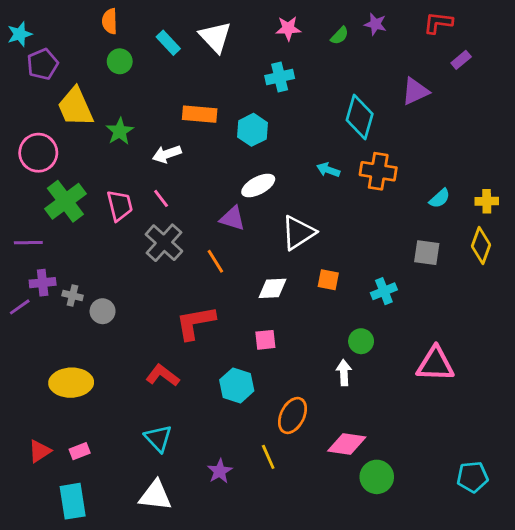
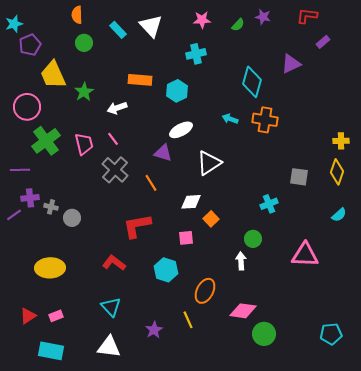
cyan semicircle: (440, 198) -> (339, 215), moved
orange square: (328, 280) -> (211, 219), moved, turned 35
cyan rectangle: (73, 501) -> (51, 351), turned -70

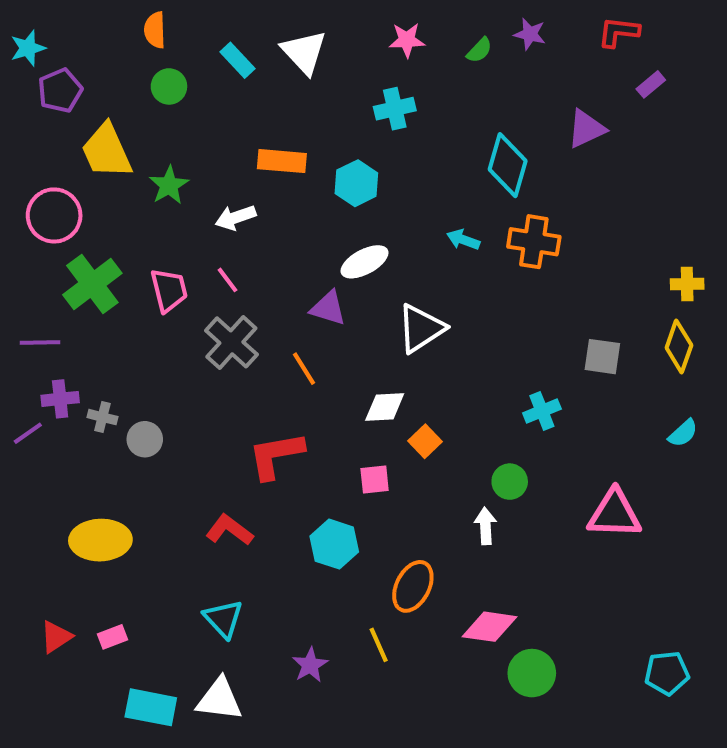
cyan rectangle: (51, 351) -> (151, 707), moved

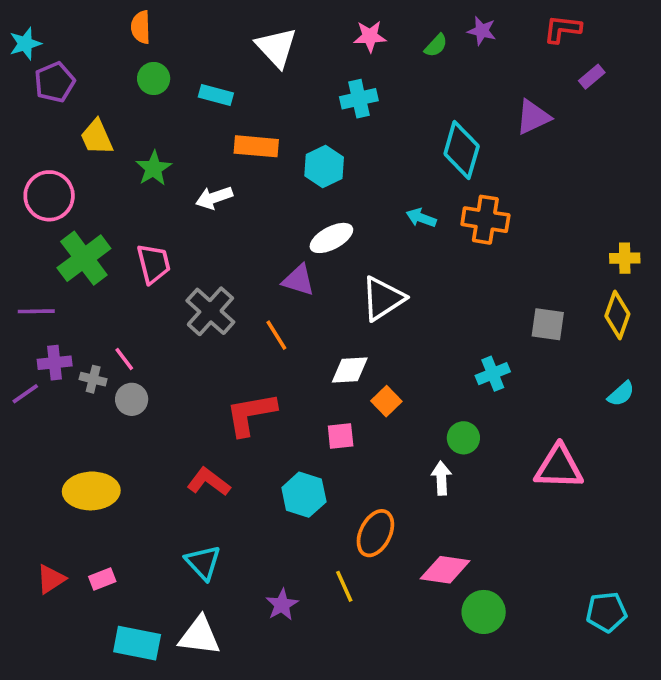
cyan rectangle: (238, 60) -> (216, 95), moved, turned -32
yellow trapezoid: (106, 151) -> (97, 137), size x0.7
pink line: (227, 280) -> (124, 359), moved

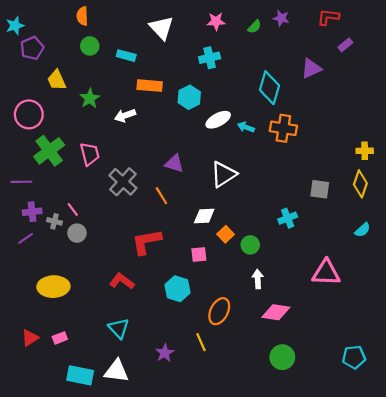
white ellipse: (331, 238) -> (218, 120), moved
purple line: (25, 394) -> (26, 238), moved
green circle: (463, 438) -> (250, 245), moved
pink diamond: (445, 570) -> (276, 312), moved

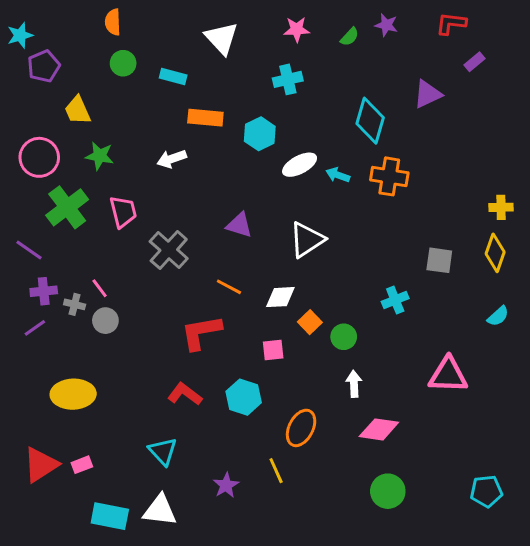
green star: (90, 98) -> (100, 156), moved, turned -30
purple line: (21, 182) -> (29, 250), turned 36
orange line: (161, 196) -> (229, 287), moved, turned -30
red L-shape: (122, 281) -> (185, 394), moved
red triangle: (30, 338) -> (41, 465), size x1.5

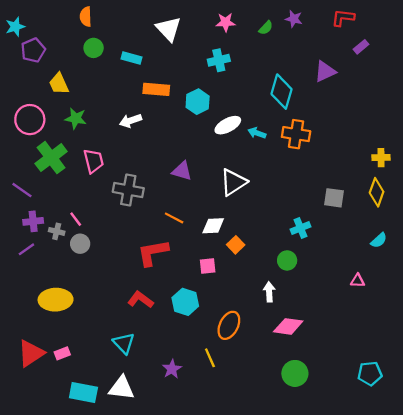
gray cross: (169, 250) -> (128, 190), turned -32
green circle: (344, 337) -> (287, 260), moved
pink triangle: (448, 375) -> (358, 281), moved, size x0.5

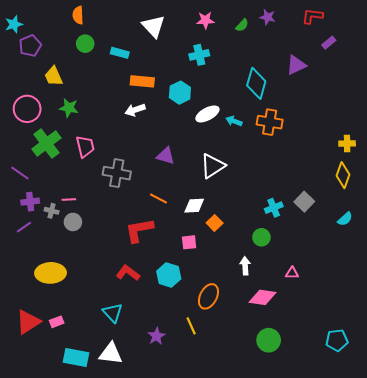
white arrow: (130, 121) -> (135, 110), moved
gray square: (334, 198) -> (304, 202), moved, turned 36
pink line: (76, 219) -> (69, 200), turned -56
pink triangle: (358, 281) -> (292, 273), moved

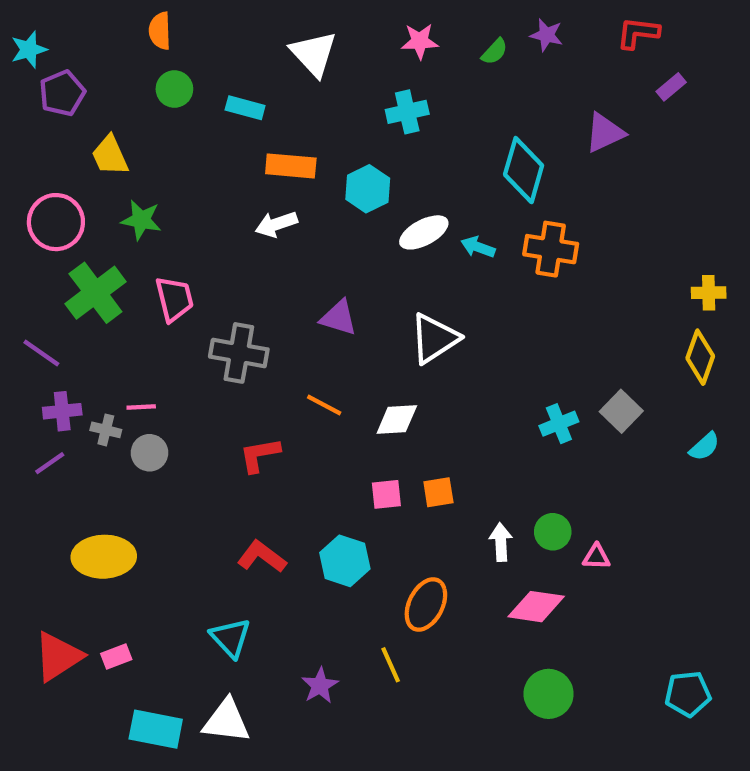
orange square: (215, 223) -> (438, 492), moved, turned 35
red L-shape: (139, 230) -> (260, 455), moved, size x0.7
green circle: (261, 237) -> (553, 532), moved

